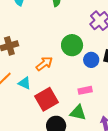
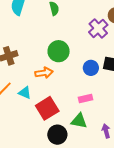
green circle: (72, 45) -> (59, 51), moved
orange arrow: (44, 64) -> (44, 73), turned 30

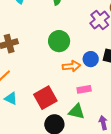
orange arrow: (44, 73) -> (71, 66), moved
cyan triangle: (25, 93) -> (11, 98), moved

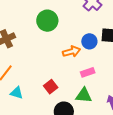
green circle: (59, 41) -> (47, 21), moved
red square: (45, 98) -> (51, 87), size x0.6

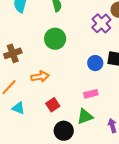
orange arrow: (71, 51) -> (40, 77), moved
green triangle: (84, 95) -> (85, 116), turned -30

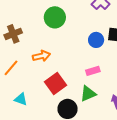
red square: (53, 105) -> (55, 83), size x1.5
cyan triangle: (18, 108) -> (21, 99), moved

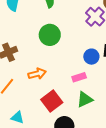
pink rectangle: (93, 71) -> (79, 77), moved
green triangle: (88, 94) -> (85, 99), moved

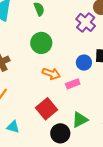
orange arrow: (37, 74) -> (51, 74), moved, turned 36
green triangle: (85, 99) -> (80, 120), moved

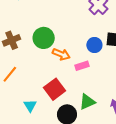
green circle: (41, 43) -> (44, 38), moved
cyan triangle: (13, 127) -> (30, 106), moved, turned 40

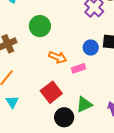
green circle: (44, 38) -> (40, 26), moved
cyan triangle: (30, 106) -> (12, 102), moved

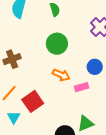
green circle: (40, 26) -> (57, 44), moved
red square: (51, 92) -> (33, 101), moved

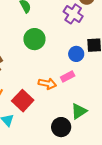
orange arrow: (61, 75) -> (47, 84), moved

